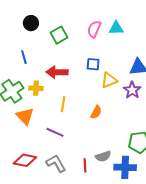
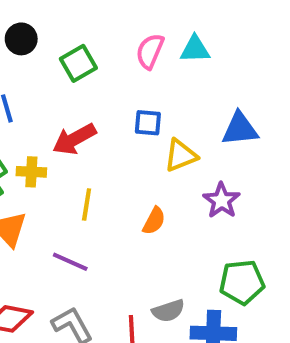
red arrow: (57, 72) -> (74, 139), turned -30
purple star: (132, 90) -> (221, 200), moved

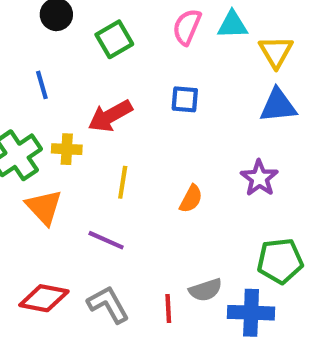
yellow triangle: (181, 155) -> (276, 52), moved, turned -39

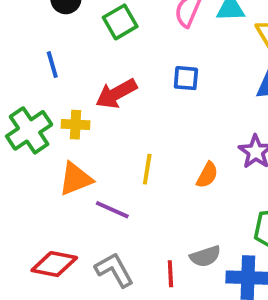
yellow line: (123, 182) -> (147, 169), moved
orange semicircle: (191, 199) -> (207, 175), moved
orange triangle: (44, 207) -> (76, 179), moved, turned 51

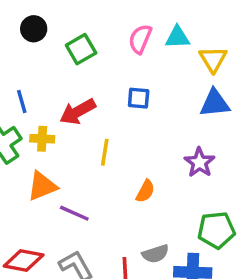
blue line: (52, 65) -> (22, 102), moved
yellow line: (147, 169) -> (105, 152), moved
orange semicircle: (207, 175) -> (145, 191), moved

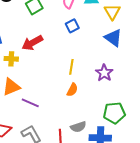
blue square: (139, 98) -> (72, 26), moved, turned -32
blue triangle: (215, 103) -> (113, 38), turned 42
yellow line: (105, 152) -> (71, 67), moved

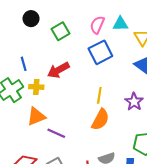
blue square: (72, 26) -> (100, 52), size x1.6
orange semicircle: (72, 90) -> (100, 120), size x1.5

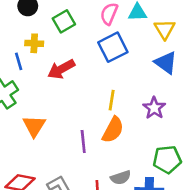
yellow cross: (36, 87) -> (34, 43), moved
orange triangle: (36, 116) -> (34, 126), turned -36
purple line: (56, 133) -> (83, 141), moved, turned 60

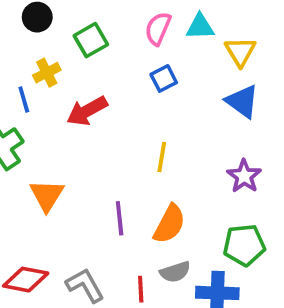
yellow cross: (34, 43) -> (47, 73), turned -30
blue square: (113, 47) -> (164, 78), size x0.6
purple star: (154, 108) -> (244, 176), moved
orange semicircle: (113, 130) -> (169, 224), moved

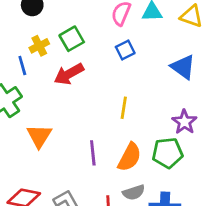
green square: (91, 40) -> (72, 39), moved
yellow triangle: (240, 52) -> (191, 16), moved, turned -40
green pentagon: (244, 245) -> (168, 153), moved

